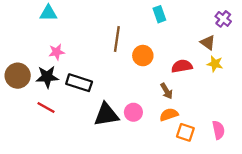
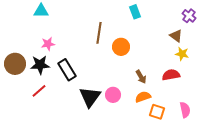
red semicircle: (182, 66) -> (171, 75), moved
black rectangle: (79, 83) -> (67, 70), turned 40
red line: (46, 108) -> (39, 91), turned -70
black triangle: (106, 115) -> (90, 97), turned -45

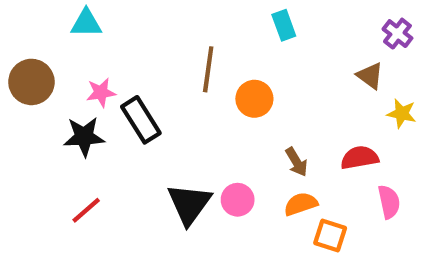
yellow star: (182, 54) -> (402, 114), moved
brown circle: (15, 64) -> (31, 82), moved
black rectangle: (67, 70) -> (141, 120), moved
red line: (39, 91) -> (86, 210), moved
pink semicircle: (185, 110) -> (389, 202), moved

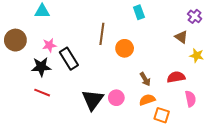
red line: (86, 210) -> (42, 93), moved, turned 63

